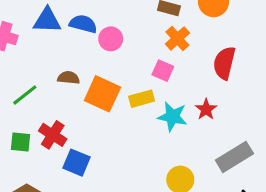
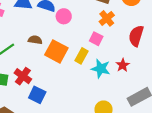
yellow rectangle: (142, 99) -> (81, 56), turned -49

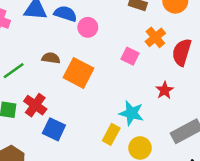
orange cross: (107, 18) -> (155, 37), moved
yellow rectangle: (81, 56) -> (111, 134), moved
cyan star: (101, 69) -> (131, 113), moved

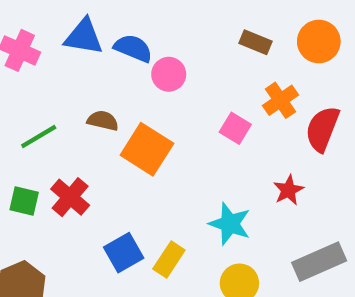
blue square: (54, 129) -> (124, 253), moved, turned 30
yellow rectangle: (111, 134) -> (169, 259), moved

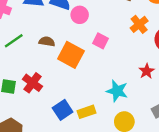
pink square: (235, 128) -> (100, 41), moved
green line: (39, 136) -> (14, 41), moved
yellow rectangle: (169, 259) -> (87, 112), turned 42

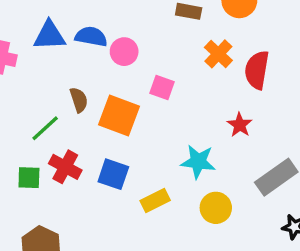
green line: (14, 41) -> (45, 128), moved
brown semicircle: (47, 42) -> (79, 100), turned 70
blue square: (63, 110) -> (113, 174), moved, turned -30

